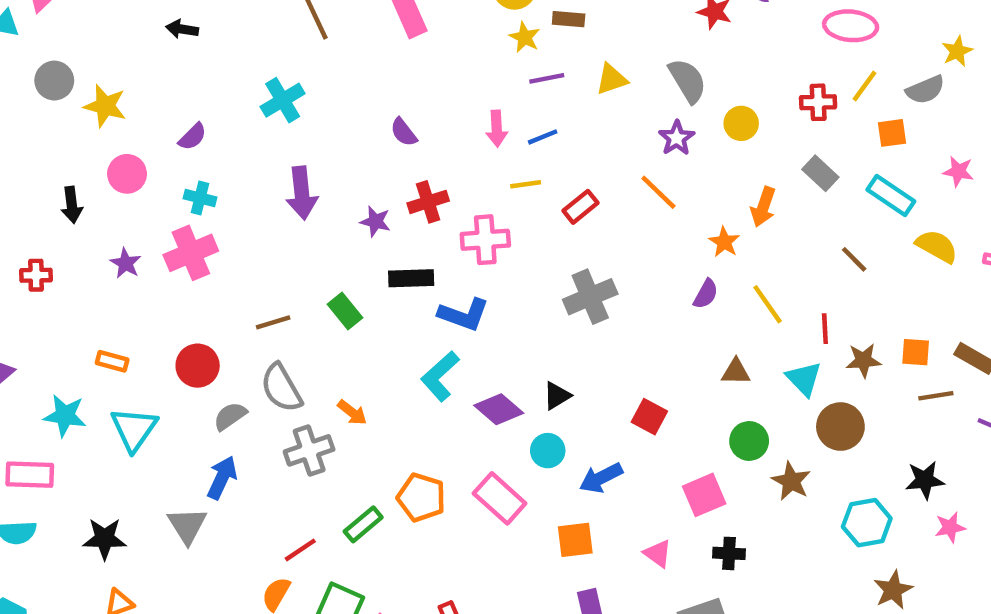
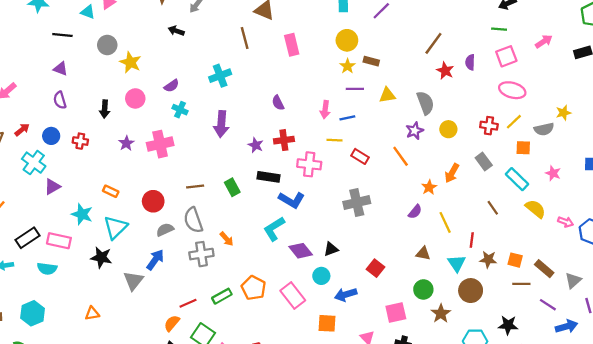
cyan cross: (200, 198) -> (180, 110), moved
red rectangle: (580, 207) -> (360, 156), turned 60
black star: (105, 539) -> (101, 257), moved

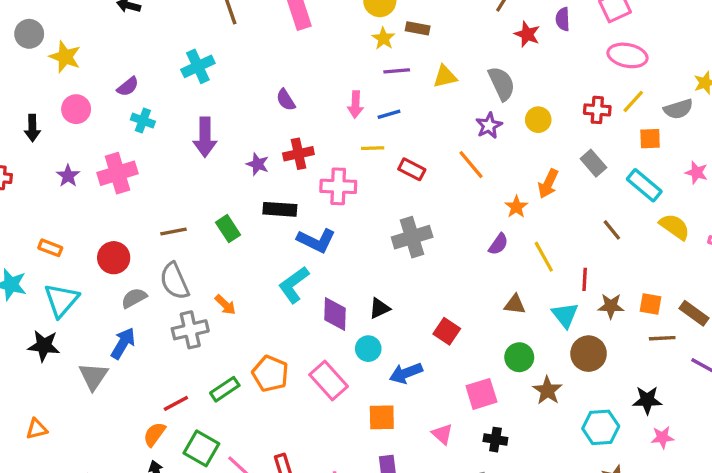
purple diamond: (301, 251) -> (335, 314), turned 45

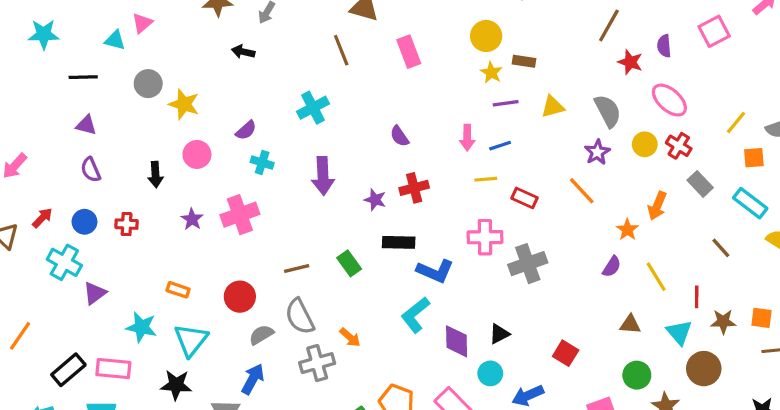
pink ellipse: (628, 55) -> (669, 100), moved, turned 33
red cross: (597, 110) -> (679, 146), moved, turned 30
pink cross: (338, 186) -> (485, 237), moved

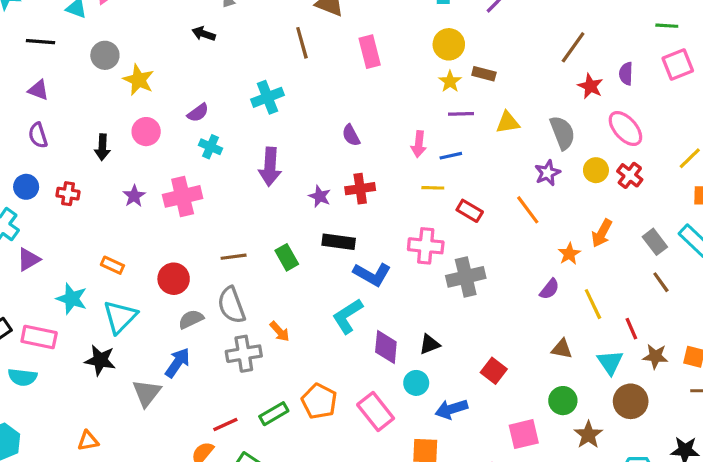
gray rectangle: (700, 184) -> (655, 242), moved
red line: (697, 297) -> (631, 329), turned -30

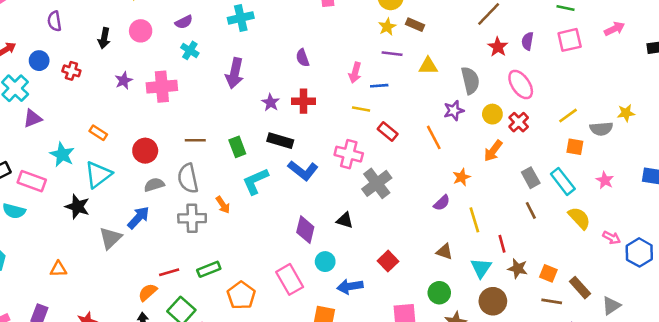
orange arrow: (602, 233) -> (493, 151), moved
gray cross: (466, 277) -> (377, 183), turned -32
cyan L-shape: (348, 316) -> (255, 181), moved
black triangle: (430, 344) -> (345, 220), moved, turned 30
orange pentagon: (319, 401) -> (241, 295), moved

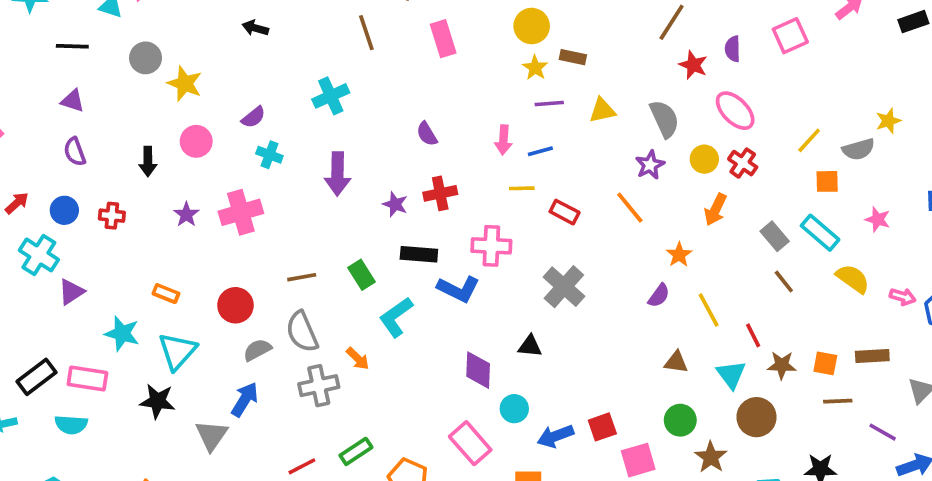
pink cross: (349, 154) -> (491, 246), moved
red square: (388, 261) -> (602, 427), moved, turned 36
brown rectangle: (580, 288) -> (872, 356), moved, turned -40

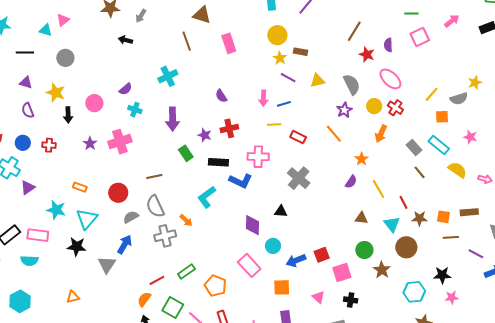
yellow star: (185, 84) -> (56, 93), moved
purple line: (549, 104) -> (288, 78), turned 35
green rectangle: (362, 275) -> (186, 153), moved

